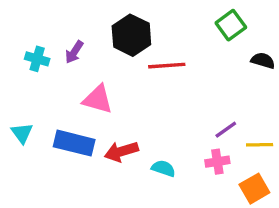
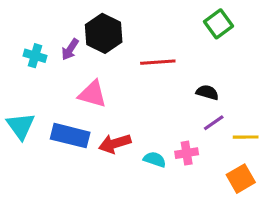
black hexagon: (131, 35) -> (104, 33), moved
black semicircle: (263, 61) -> (207, 92), moved
cyan triangle: (22, 133) -> (21, 126), size x1.4
pink cross: (217, 162) -> (187, 153), moved

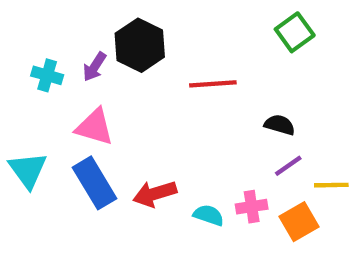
pink triangle: (92, 94) -> (95, 127), moved
blue rectangle: (70, 136) -> (95, 183), turned 45
orange square: (241, 179) -> (299, 222), moved

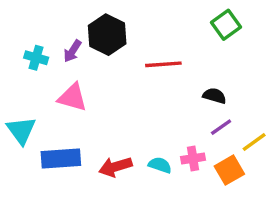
blue rectangle: (95, 183) -> (61, 158), moved, turned -63
yellow line: (331, 185) -> (254, 142), turned -35
red arrow: (155, 194) -> (115, 167), moved

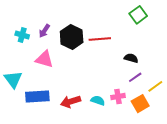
black hexagon: (107, 35) -> (72, 37), moved

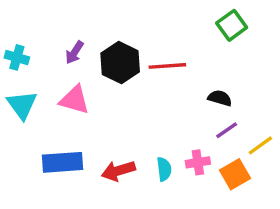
cyan cross: (22, 35) -> (17, 57), moved
cyan triangle: (13, 79) -> (22, 105), moved
cyan semicircle: (98, 101) -> (164, 169), turned 64

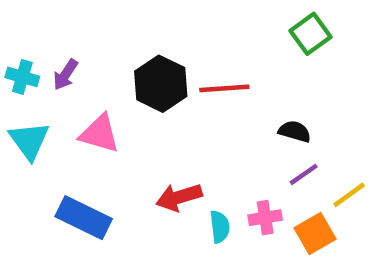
purple arrow: (74, 52) -> (65, 75), moved
blue rectangle: (63, 162) -> (84, 218), turned 30
red arrow: (118, 171) -> (179, 197), moved

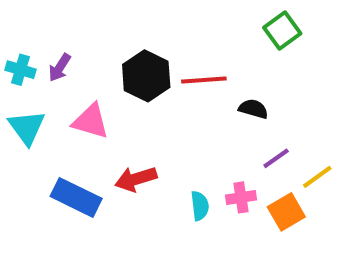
black semicircle: (295, 131) -> (253, 109), moved
red arrow: (179, 197) -> (136, 179), moved

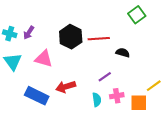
purple line: (276, 158) -> (105, 77), moved
orange square: (286, 212) -> (139, 103), turned 30

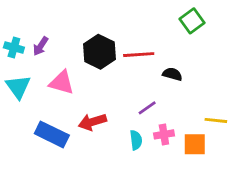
yellow line: (154, 86) -> (216, 120), turned 42

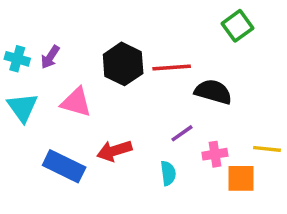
black semicircle: (172, 74) -> (213, 92), size x1.5
pink cross: (164, 134) -> (215, 154), moved

